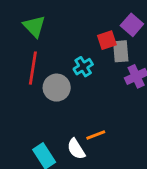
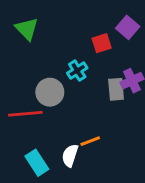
gray rectangle: (121, 51) -> (116, 89), moved
red line: (33, 68) -> (25, 114), moved, turned 76
white semicircle: (76, 149) -> (70, 156), turned 50

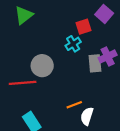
green triangle: (27, 29) -> (24, 15), turned 36
cyan cross: (77, 71) -> (73, 44), moved
white semicircle: (70, 156) -> (87, 116), moved

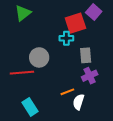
red square: (83, 27) -> (75, 23), size x1.5
cyan cross: (73, 44) -> (66, 38), turned 32
purple cross: (108, 56) -> (90, 76), moved

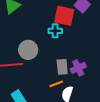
red square: (75, 23) -> (64, 16), turned 30
gray rectangle: (86, 55) -> (62, 67), moved

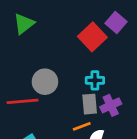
red square: (64, 16) -> (92, 37), turned 35
cyan cross: (55, 31) -> (95, 80), moved

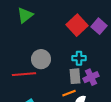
purple square: (116, 22) -> (99, 26), moved

